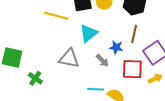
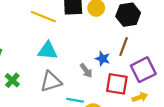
cyan triangle: (89, 33) -> (48, 51), moved, turned 36
gray triangle: (69, 59) -> (51, 81), moved, turned -35

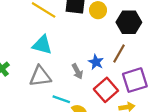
red square: (117, 84) -> (106, 90), turned 30

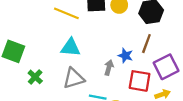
gray arrow: (77, 71) -> (109, 68), turned -128
red square: (106, 90) -> (140, 81), turned -30

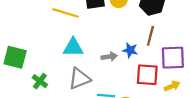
purple square: (166, 67) -> (173, 58), turned 30
gray arrow: (109, 68) -> (109, 57), moved, turned 72

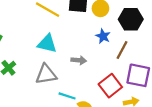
blue star: (130, 50) -> (103, 36), moved
red square: (147, 75) -> (110, 86), turned 35

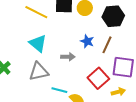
blue star: (103, 36) -> (87, 41), moved
cyan triangle: (47, 44) -> (38, 43), turned 30

